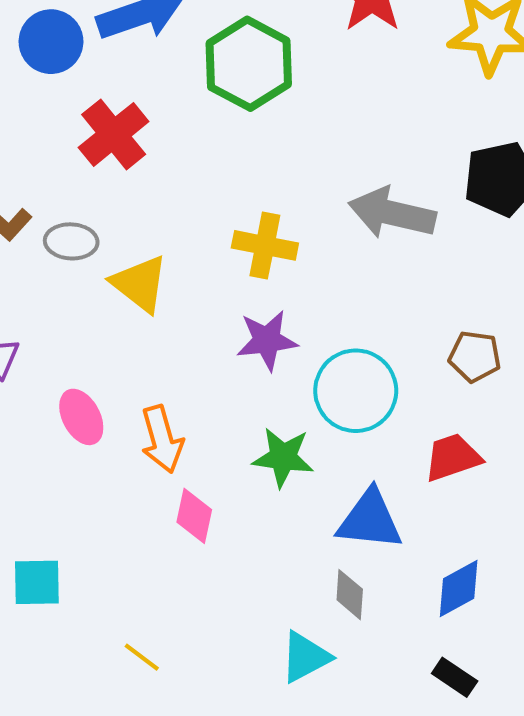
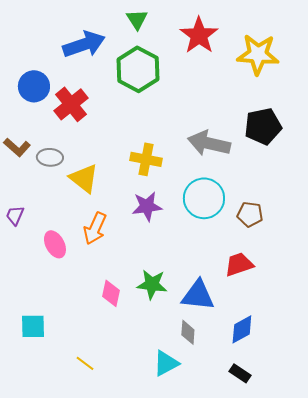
blue circle: (51, 42) -> (34, 86), moved
cyan circle: (356, 391) -> (204, 198), moved
orange arrow: (162, 439) -> (95, 228), moved, turned 40
green star: (283, 457) -> (152, 284), moved

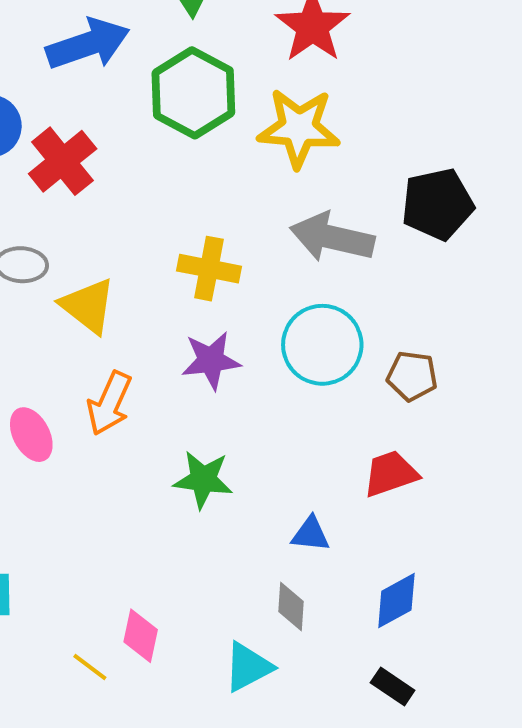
yellow star: (258, 54) -> (299, 128), moved
green star: (152, 284) -> (203, 480), moved
pink diamond: (111, 293) -> (141, 636), moved
blue triangle: (198, 295) -> (311, 534), size x0.6

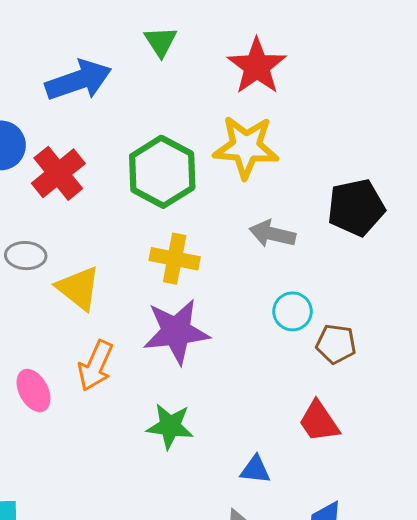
green hexagon: (193, 93) -> (162, 172), moved
gray arrow: (332, 237) -> (272, 234), size x0.7
cyan circle: (322, 345) -> (293, 311), moved, size x0.6
purple star: (211, 360) -> (176, 332), size x1.4
red trapezoid: (391, 474) -> (319, 422), turned -105

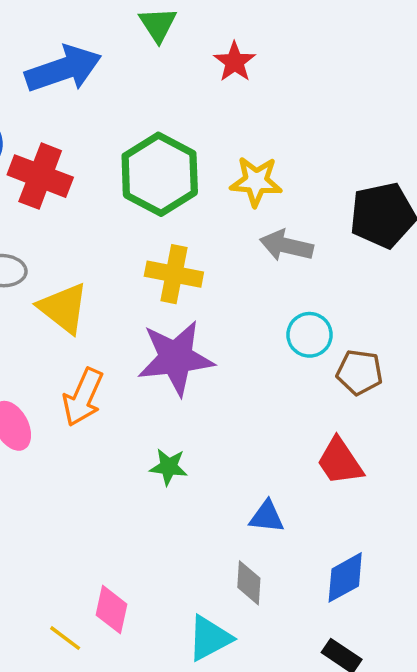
red star: (257, 66) -> (235, 62), moved, size x0.6
yellow star: (246, 147) -> (256, 181), moved, size x0.7
red cross: (58, 173) -> (40, 176), turned -30
green star: (170, 426) -> (169, 467), size x0.7

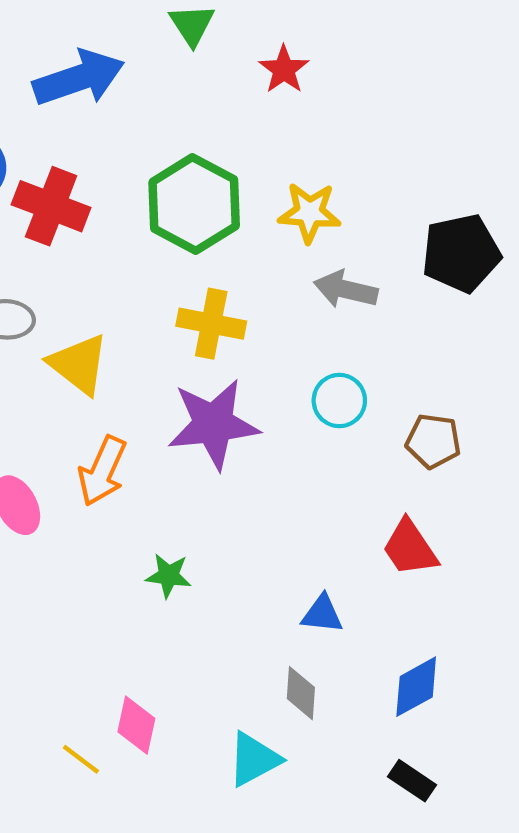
cyan circle: (310, 335) -> (339, 401), moved
green star: (169, 467) -> (168, 576), moved

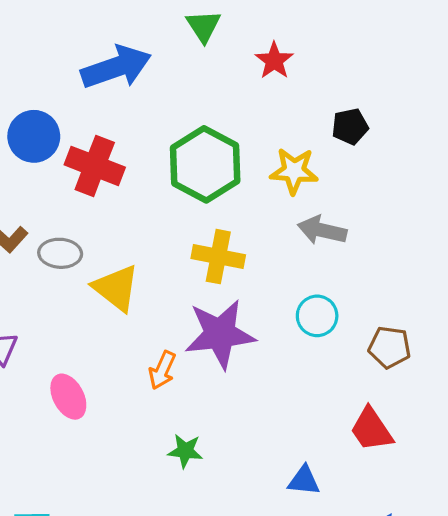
black pentagon: (461, 253) -> (350, 126), moved, size x0.6
orange arrow: (102, 471) -> (162, 370), moved, size x0.7

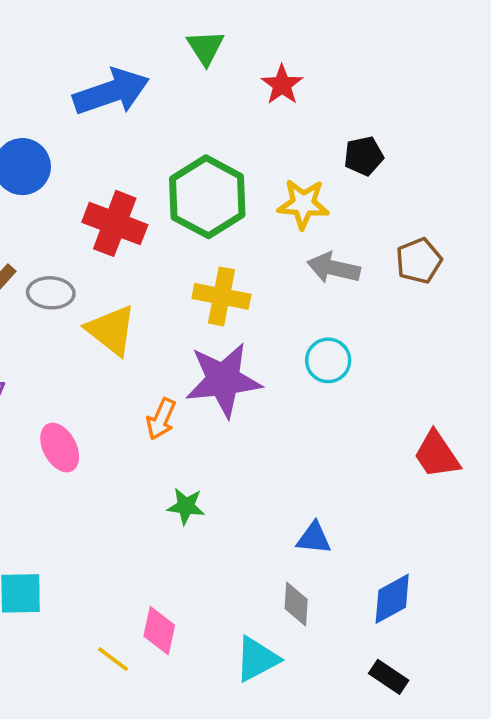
red cross: (95, 166) -> (115, 223), moved
brown pentagon: (390, 347) -> (419, 261), moved, turned -30
red trapezoid: (371, 430) -> (437, 455), moved

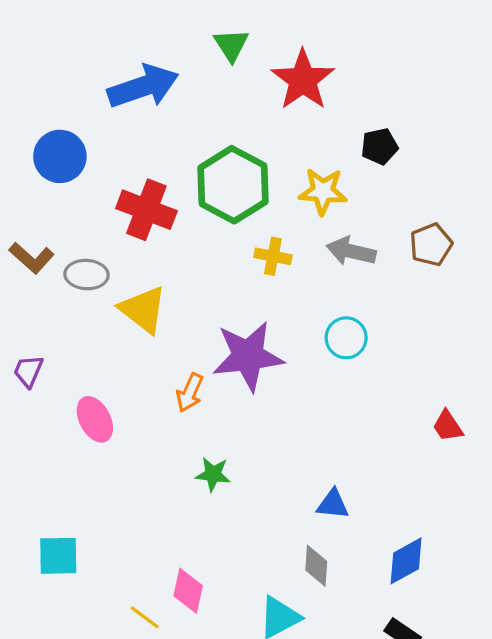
red star: (282, 85) -> (303, 80), size x1.6
yellow cross: (221, 296) -> (273, 256), moved, size x0.7
red trapezoid: (437, 455) -> (448, 426), size x0.7

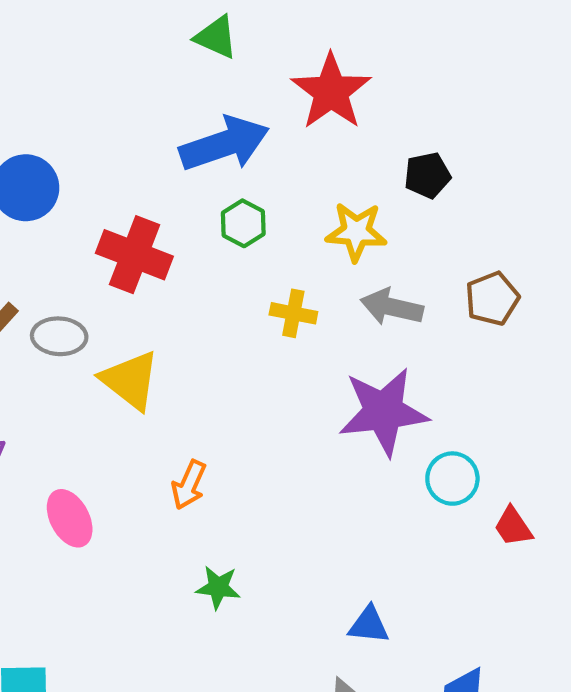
green triangle: (231, 45) -> (216, 37), moved, turned -33
blue arrow: (143, 87) -> (224, 144), moved
green hexagon: (233, 185) -> (243, 223), size x0.5
cyan circle: (346, 338) -> (452, 479), moved
purple star: (248, 356) -> (383, 412), moved

